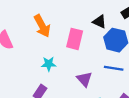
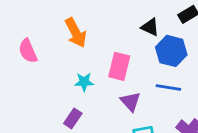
pink rectangle: (75, 39) -> (119, 66), moved

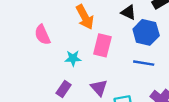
orange arrow: (76, 33) -> (85, 17), moved
pink semicircle: (28, 51) -> (42, 35), moved
purple triangle: (130, 102) -> (99, 88), moved

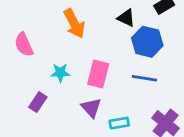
pink rectangle: (102, 45) -> (98, 74), moved
purple rectangle: (64, 89) -> (38, 102), moved

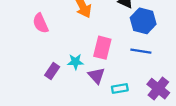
cyan star: (60, 73) -> (75, 62), moved

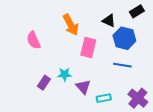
pink rectangle: (102, 48) -> (88, 48), moved

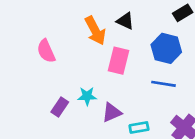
black triangle: (109, 21) -> (125, 21), moved
purple triangle: (83, 87) -> (112, 112), turned 49

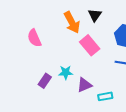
black triangle: (125, 21) -> (95, 15), turned 40
pink rectangle: (118, 61) -> (90, 45), turned -54

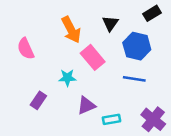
black triangle: (95, 15) -> (110, 23), moved
cyan star: (66, 72) -> (67, 78), moved

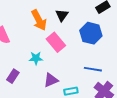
black triangle: (110, 23) -> (62, 15), moved
blue line: (134, 79) -> (93, 69), moved

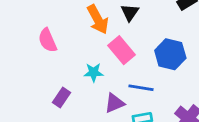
blue hexagon: (91, 33) -> (170, 54), moved
blue line: (93, 69) -> (141, 88), moved

